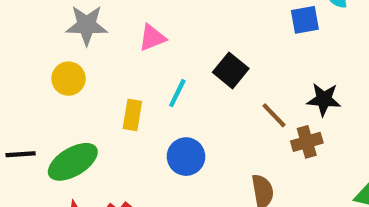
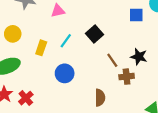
yellow circle: (69, 79) -> (13, 34), moved

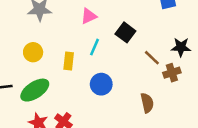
pink triangle: (58, 11) -> (89, 16), moved

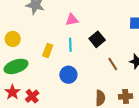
cyan line: (95, 47) -> (70, 45), turned -40
yellow circle: (33, 52) -> (13, 39), moved
brown cross: (172, 73) -> (126, 96), moved

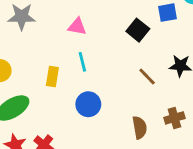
pink triangle: (72, 20) -> (77, 26), turned 32
black square: (97, 39) -> (138, 30), moved

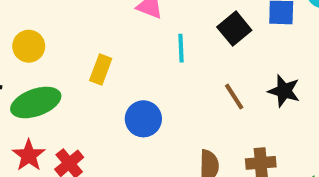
cyan line: (82, 62) -> (181, 48), moved

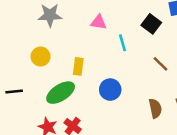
yellow circle: (29, 46) -> (41, 57), moved
green ellipse: (36, 102) -> (61, 93), moved

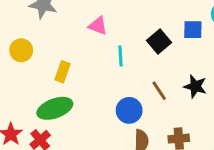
blue circle: (110, 90) -> (129, 110), moved
green ellipse: (61, 93) -> (55, 108), moved

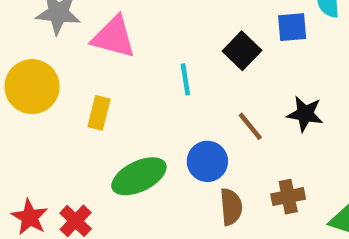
pink triangle: (98, 26) -> (114, 37), moved, size x1.5
yellow circle: (21, 50) -> (32, 87), size x1.5
green ellipse: (55, 108) -> (139, 176), moved

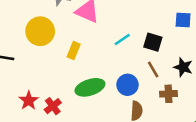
black square: (242, 51) -> (153, 42), moved, turned -36
cyan line: (185, 79) -> (122, 39), turned 56
brown cross: (288, 197) -> (169, 94), moved

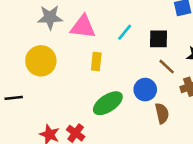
cyan line: (122, 39) -> (125, 32), moved
yellow rectangle: (74, 50) -> (96, 62), moved

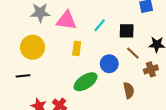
blue circle: (145, 90) -> (109, 64), moved
black line: (14, 98) -> (23, 76), moved

